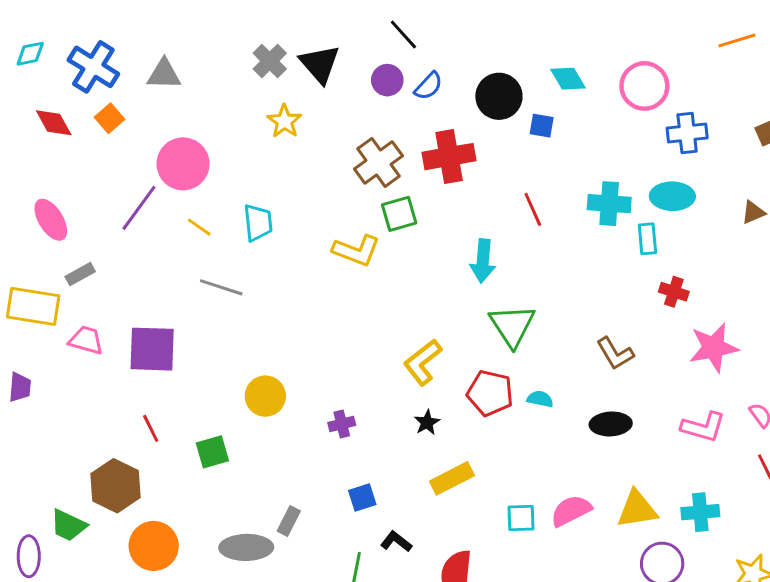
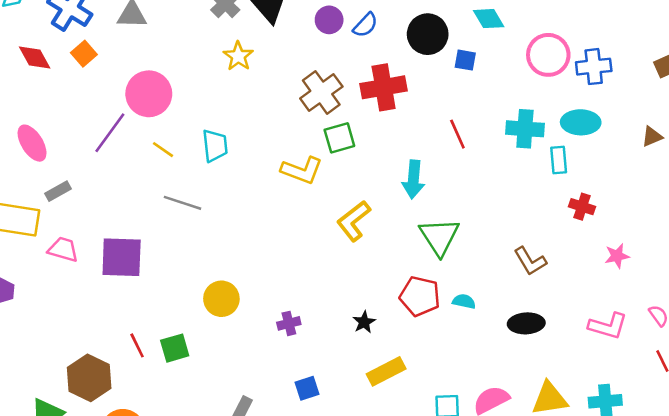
pink circle: (644, 86) -> (548, 55), moved
pink star: (714, 348) -> (617, 256), size x0.6
yellow L-shape: (423, 362) -> (354, 221), moved
red line: (151, 428) -> (137, 345), moved

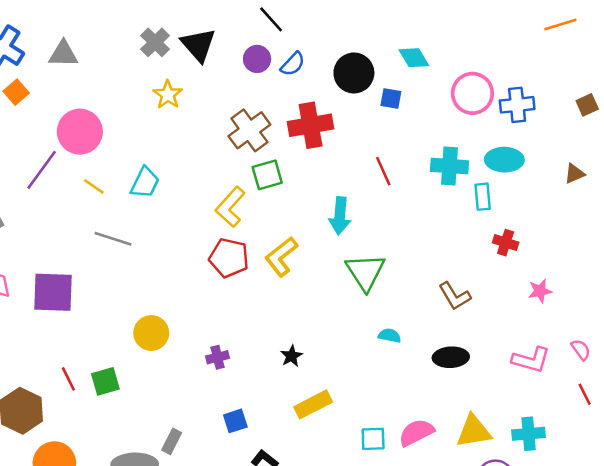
cyan trapezoid: (215, 146) -> (145, 183), turned 32
yellow L-shape: (302, 170) -> (230, 207), turned 111
red pentagon: (420, 296) -> (229, 258), moved

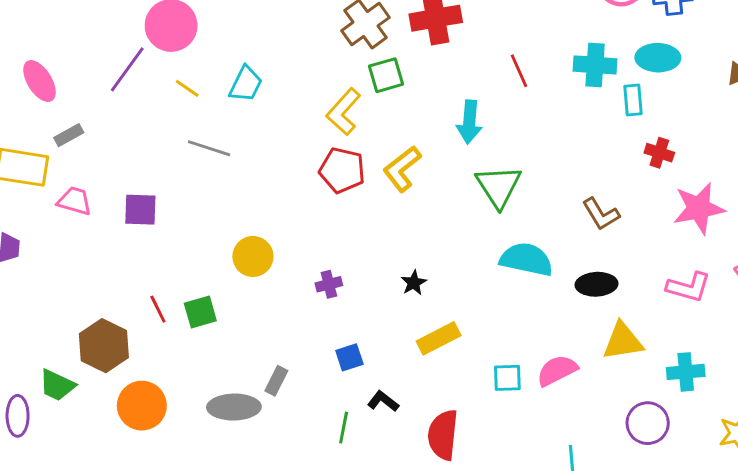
pink star: (540, 291) -> (699, 208), size x1.8
purple square: (53, 292) -> (140, 210), size x0.7
cyan semicircle: (390, 336) -> (526, 259), size x2.0
yellow triangle: (474, 431) -> (623, 341), moved

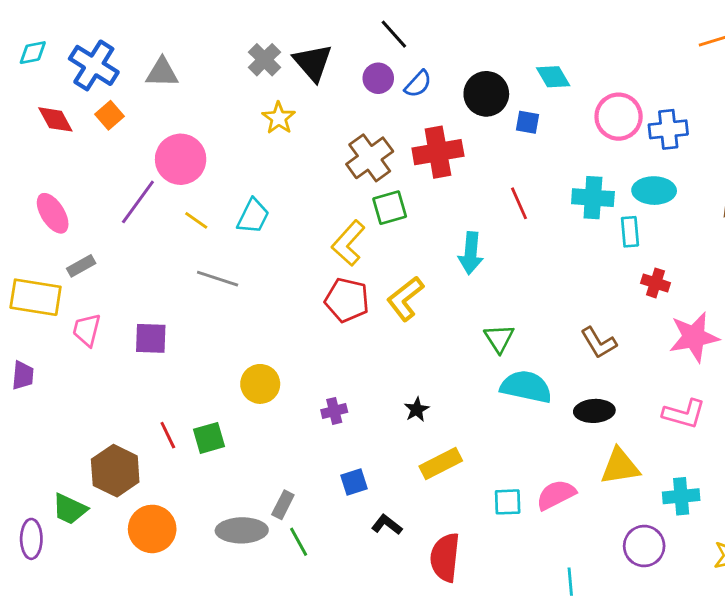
green triangle: (499, 186) -> (499, 338), moved, size x0.7
pink trapezoid: (75, 201) -> (87, 330), turned -92
green line: (344, 428) -> (299, 542), moved, turned -40

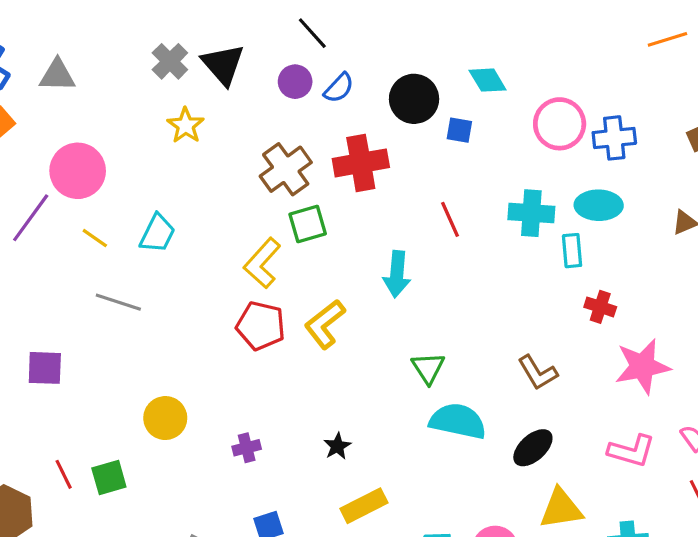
black ellipse: (594, 411) -> (533, 448), turned -39

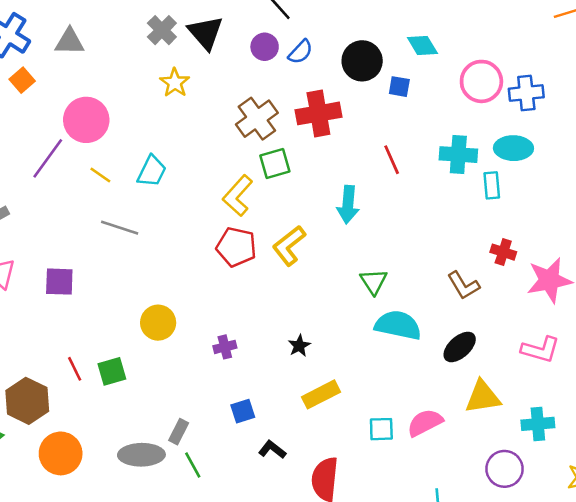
red cross: (600, 307) -> (503, 252), moved

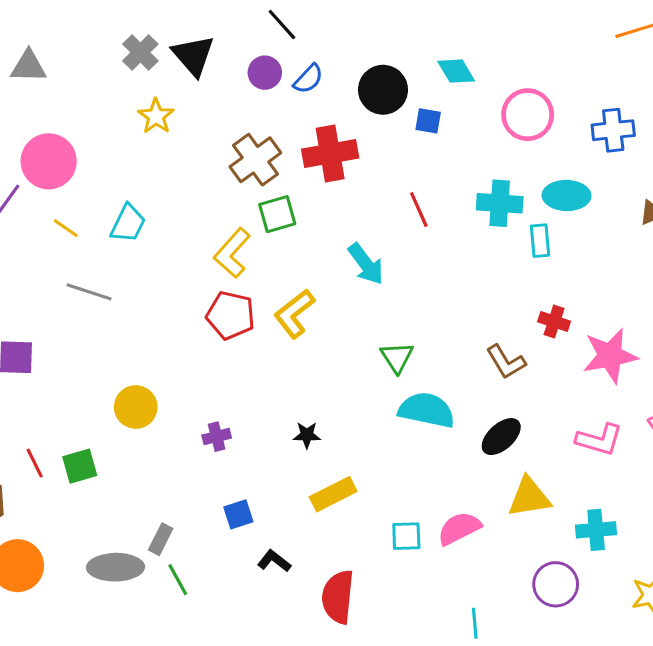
blue cross: (526, 93) -> (613, 130), moved
cyan arrow: (348, 205) -> (366, 264), turned -42
black star: (299, 346) -> (307, 435), turned 30

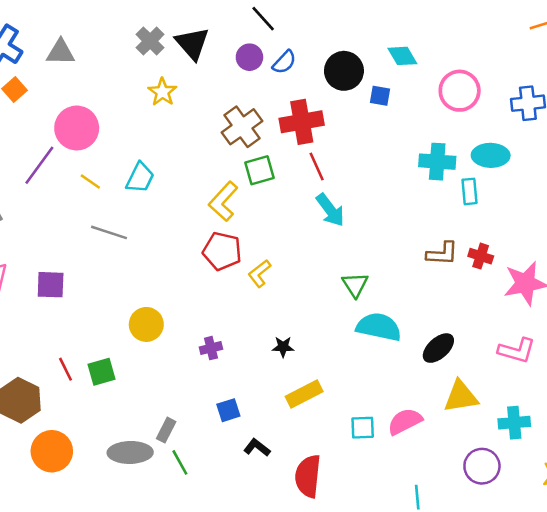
red line: (419, 210) -> (317, 167), moved
yellow L-shape: (294, 314) -> (259, 273), moved, size x0.7
brown L-shape: (506, 362) -> (442, 254), moved, turned -56

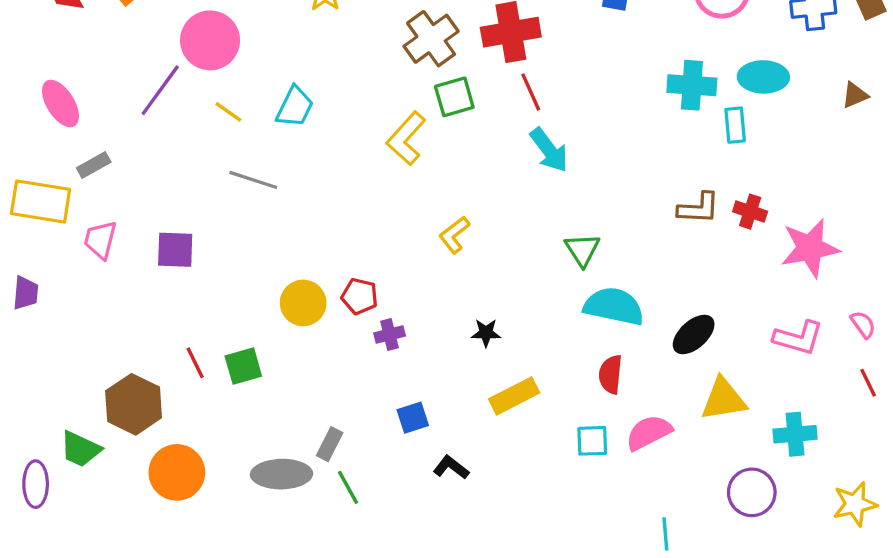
red pentagon: (222, 251) -> (360, 296), moved, size x0.7
red semicircle: (308, 476) -> (611, 374), moved, size x0.7

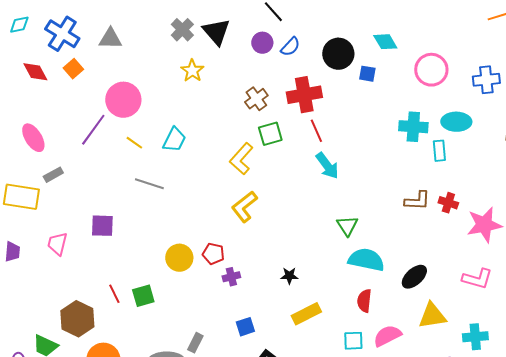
brown cross: (431, 39) -> (256, 99), size x0.7
yellow L-shape: (454, 235) -> (244, 207), moved, size x1.4
pink trapezoid: (100, 240) -> (57, 244), moved

